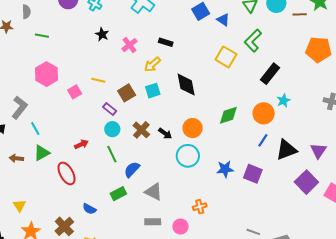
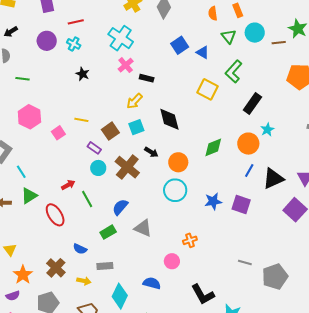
pink cross: (129, 45) -> (126, 65), moved
brown cross: (141, 130) -> (127, 167), size x1.4
black arrow: (165, 133) -> (151, 152), moved
green line: (112, 154) -> (87, 199), moved
gray rectangle: (153, 222) -> (105, 266), moved

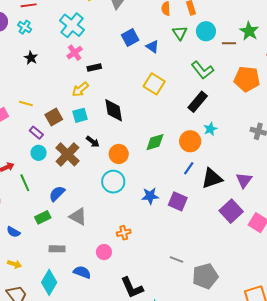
green L-shape: (234, 71) -> (203, 70), moved, turned -85
black rectangle: (147, 78) -> (94, 67), turned -32
gray rectangle: (105, 266) -> (57, 249), moved

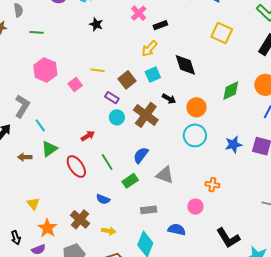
green line: (25, 183) -> (107, 162), moved
orange cross: (124, 233) -> (212, 185), turned 32

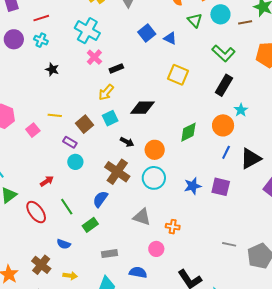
black diamond: (185, 65) -> (142, 108), turned -70
brown cross: (146, 115) -> (117, 172), moved
gray triangle: (165, 175) -> (142, 217), moved

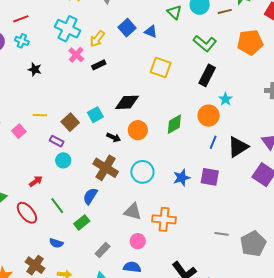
yellow arrow: (106, 92) -> (97, 39), moved
orange circle: (155, 150) -> (138, 130), moved
orange cross: (173, 227) -> (164, 219), size x1.6
pink circle: (156, 249) -> (138, 241), moved
gray rectangle: (110, 254) -> (103, 250), turned -35

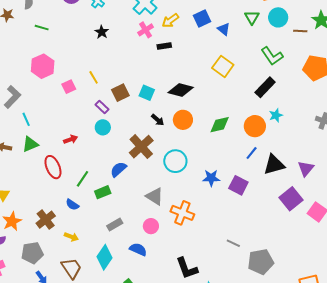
yellow line: (40, 115) -> (94, 77), turned 40
cyan square: (95, 115) -> (147, 93), turned 35
green line: (57, 206) -> (82, 179), moved, turned 54

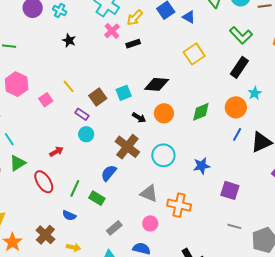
yellow square: (223, 66) -> (194, 54), turned 30
cyan square: (147, 93) -> (124, 93), turned -35
purple square: (238, 185) -> (230, 190), moved
green rectangle: (103, 192) -> (97, 198), turned 63

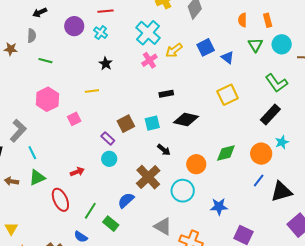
black rectangle: (133, 44) -> (166, 94), moved
yellow line: (69, 86) -> (92, 91), moved, turned -64
orange circle: (164, 113) -> (196, 164), moved

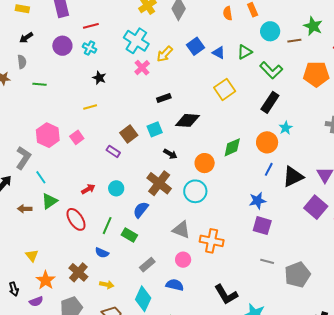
green triangle: (255, 45) -> (245, 52), moved, turned 42
pink hexagon: (47, 99) -> (48, 135), moved
cyan circle: (109, 159) -> (116, 188), moved
blue star: (219, 207) -> (258, 201), moved

